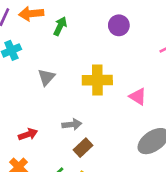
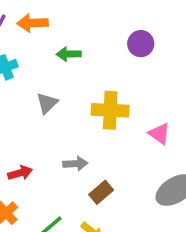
green arrow: (60, 26) -> (69, 54), moved, turned -120
brown rectangle: (83, 148) -> (101, 192), moved

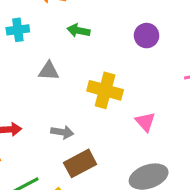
gray triangle: (47, 103) -> (49, 71), turned 35
brown rectangle: (101, 192) -> (80, 163), size x1.4

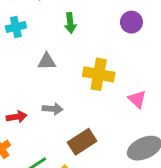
green arrow: (78, 31) -> (70, 23), turned -102
gray arrow: (62, 132) -> (53, 109), moved

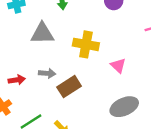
gray triangle: (47, 61) -> (42, 33), size x1.5
brown rectangle: (82, 142) -> (69, 87), moved

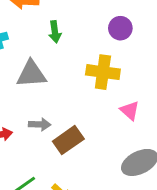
yellow cross: (86, 44) -> (103, 72), moved

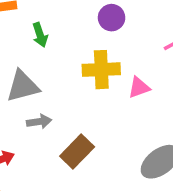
pink triangle: (130, 111) -> (139, 87), moved, turned -50
gray arrow: (40, 124) -> (39, 122), moved

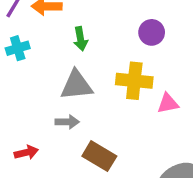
gray triangle: (23, 86) -> (76, 85), moved
brown rectangle: (77, 152) -> (99, 156), turned 68

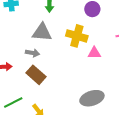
brown rectangle: (99, 156) -> (36, 75), moved

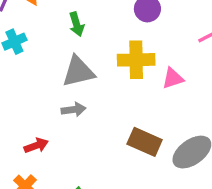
brown rectangle: (36, 75) -> (145, 142), moved

